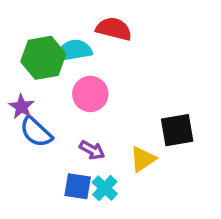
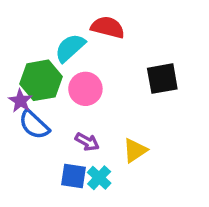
cyan semicircle: (74, 51) -> (70, 48), turned -32
green hexagon: (43, 58) -> (41, 80), moved
black square: (177, 130) -> (162, 79), moved

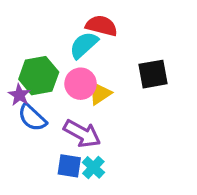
cyan semicircle: (70, 48) -> (84, 45), moved
purple arrow: (87, 142) -> (82, 134), size x1.6
yellow triangle: (135, 150) -> (100, 93), moved

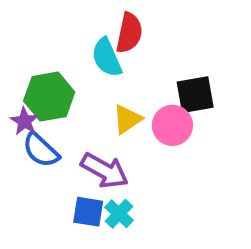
red semicircle: (101, 26) -> (129, 33), turned 88
cyan semicircle: (84, 45) -> (107, 58), turned -72
pink circle: (81, 84) -> (172, 125), moved

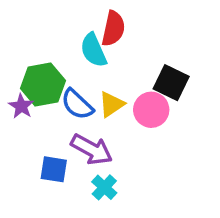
black square: (195, 95) -> (171, 83), turned 36
blue semicircle: (41, 150) -> (77, 104), moved
blue square: (88, 212) -> (54, 169), moved

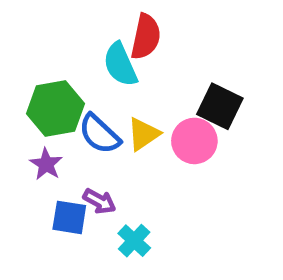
purple star: (21, 106) -> (46, 164), moved
purple arrow: (92, 149) -> (99, 201), moved, size x0.6

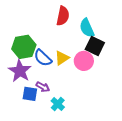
cyan semicircle: (120, 65) -> (87, 28), moved
purple star: (46, 164) -> (20, 71), size x1.6

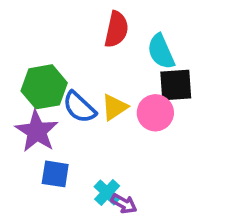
black square: (95, 46) -> (176, 85), turned -30
purple arrow: (43, 87) -> (124, 204), moved

